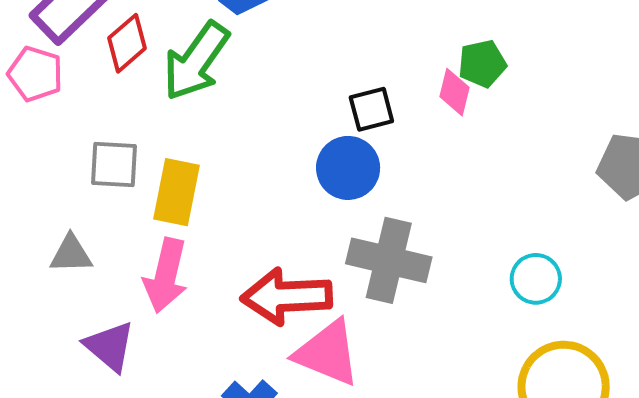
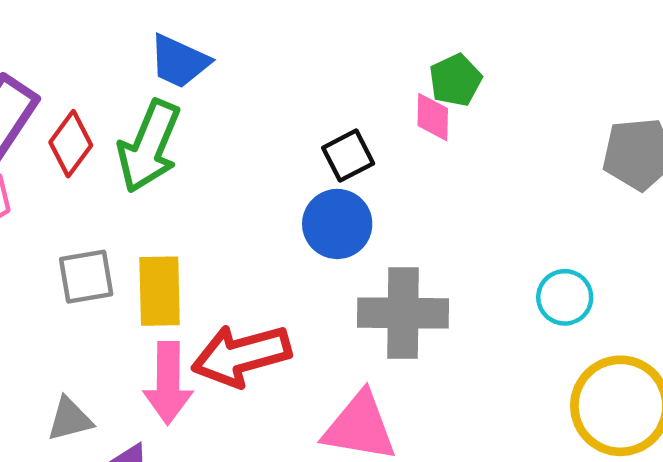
gray triangle: (71, 254) -> (70, 419), moved
red arrow: (287, 297) -> (241, 355), moved

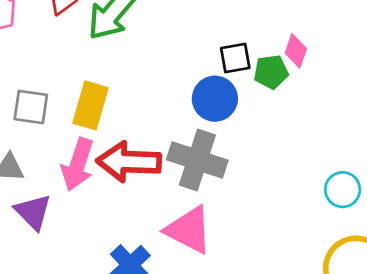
green pentagon: (455, 80) -> (271, 72), moved
gray square: (86, 277) -> (31, 107), moved
gray cross: (403, 313) -> (197, 160), moved

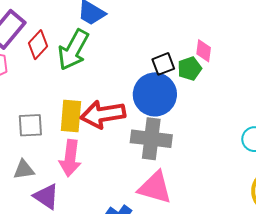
blue circle: (215, 99) -> (155, 94), size x1.4
red arrow: (129, 162) -> (103, 114), moved

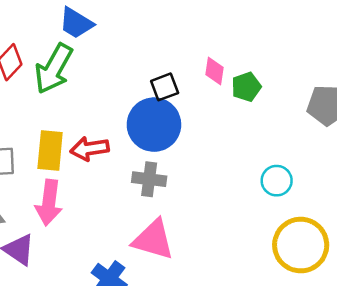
green pentagon: (190, 69) -> (246, 87), moved
red arrow: (103, 114) -> (90, 149), size x0.7
gray cross: (151, 139) -> (149, 179), size x0.7

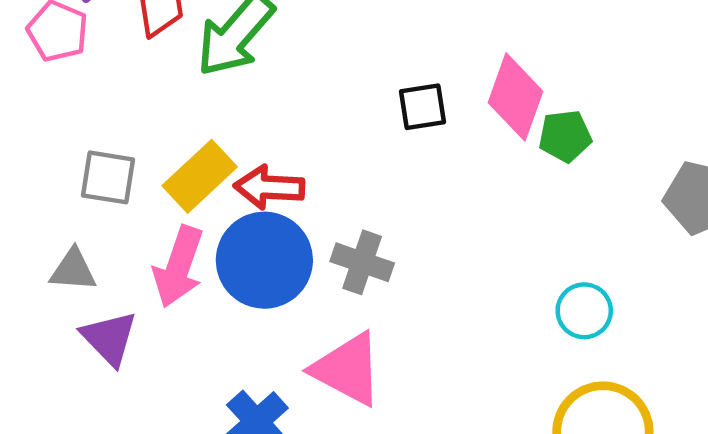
pink diamond: (215, 71) -> (515, 97), size x1.6
blue circle: (154, 125) -> (264, 260), moved
yellow rectangle: (50, 151) -> (200, 176), turned 30

